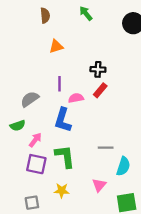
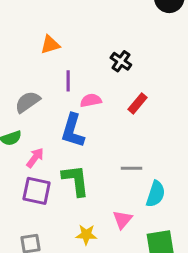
orange triangle: (56, 46) -> (50, 45), moved
black cross: (98, 69) -> (121, 61), turned 32
red rectangle: (100, 90) -> (138, 103), moved
yellow star: (62, 191) -> (86, 235), moved

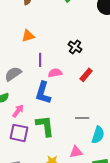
pink triangle: (122, 220) -> (76, 152), turned 40

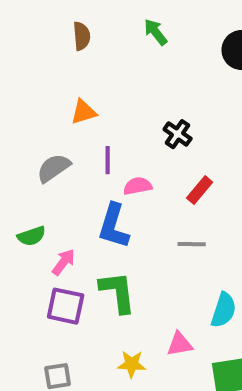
gray semicircle: (13, 74) -> (54, 168), moved
gray line: (82, 118) -> (192, 244), moved

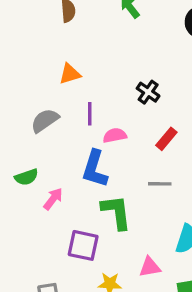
green L-shape: (118, 292) -> (116, 212), moved
purple square: (66, 306) -> (83, 245), moved

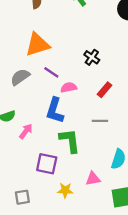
orange triangle: (70, 74) -> (37, 45), size x1.6
purple line: (90, 114) -> (51, 72), turned -56

